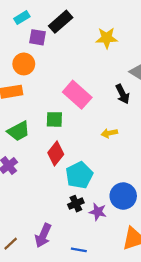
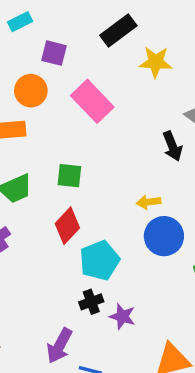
cyan rectangle: (22, 18) -> (20, 22), moved
black rectangle: (61, 22) -> (118, 30), moved
pink rectangle: (77, 95) -> (92, 101), moved
blue circle: (123, 196) -> (164, 236), moved
purple arrow: (43, 236) -> (59, 346), moved

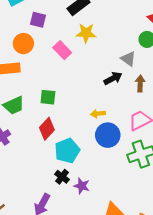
yellow star: (156, 62) -> (86, 33), moved
pink rectangle: (92, 101) -> (62, 50), size x0.7
black arrow: (172, 146) -> (113, 78), turned -96
black cross: (91, 302) -> (62, 177), turned -32

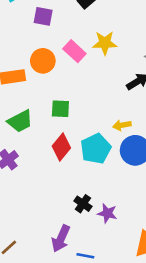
yellow star: (86, 33) -> (105, 43), moved
orange circle: (23, 44) -> (43, 61), moved
cyan pentagon: (67, 151) -> (96, 149), moved

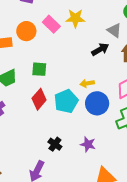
purple star: (107, 213) -> (88, 144), moved

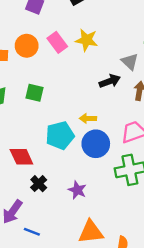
red diamond: (39, 99) -> (21, 157), moved, turned -75

